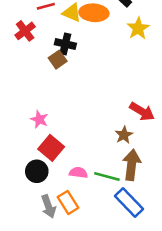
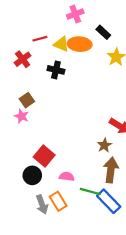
brown square: (58, 60) -> (27, 100), moved
pink star: (39, 119) -> (22, 116), moved
green line: (107, 176) -> (90, 192), moved

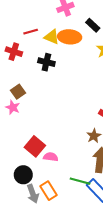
red cross: (23, 59) -> (14, 52), turned -35
black circle: (32, 175) -> (23, 175), moved
pink semicircle: (67, 176) -> (51, 157), moved

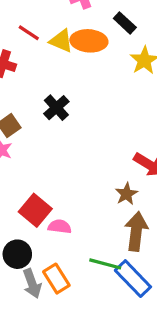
red line: (31, 32) -> (29, 33), turned 48
black cross: (46, 62) -> (56, 108), moved, turned 35

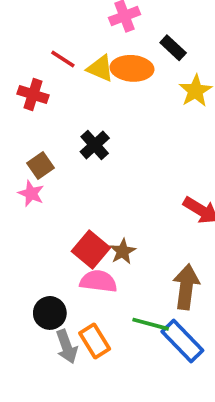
brown star: (126, 194) -> (123, 251), moved
red square: (35, 210) -> (91, 249), moved
pink semicircle: (60, 226) -> (98, 281), size x1.4

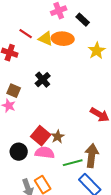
black rectangle: (173, 48) -> (83, 20), moved
brown square: (40, 165) -> (14, 91), turned -32
black circle: (50, 313) -> (19, 152), moved
green line: (151, 324) -> (73, 163), moved, turned -30

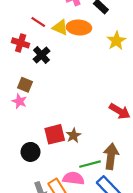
black cross: (43, 80) -> (42, 55), moved
red square: (41, 136) -> (55, 134), turned 36
pink semicircle: (45, 153) -> (73, 178), moved

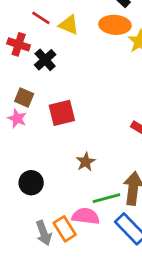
orange ellipse: (79, 28) -> (115, 25), moved
red square: (55, 134) -> (62, 113), moved

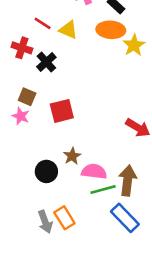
brown star: (86, 162) -> (72, 156), moved
black circle: (31, 183) -> (46, 171), moved
pink semicircle: (86, 216) -> (94, 171), moved

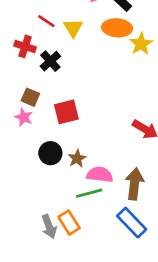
yellow triangle: (68, 30) -> (73, 28), turned 36
black circle: (46, 171) -> (50, 153), moved
green line: (103, 189) -> (89, 193), moved

